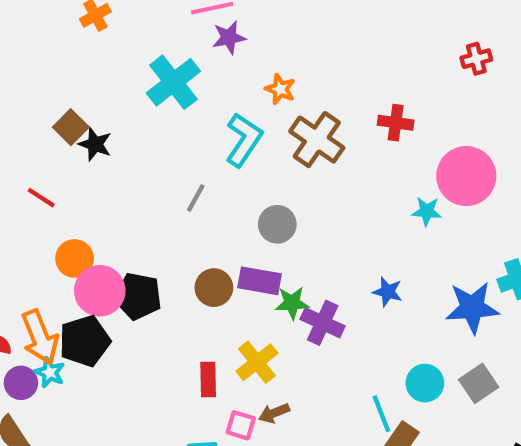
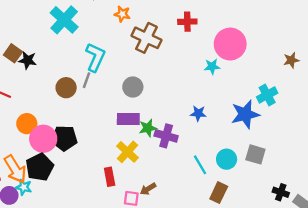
cyan L-shape: (244, 140) -> (95, 57), moved
brown circle: (214, 288) -> (66, 88), moved
yellow cross: (257, 362) -> (127, 152), moved
gray square: (479, 383) -> (255, 154), turned -30
cyan line: (381, 414) -> (200, 165), moved

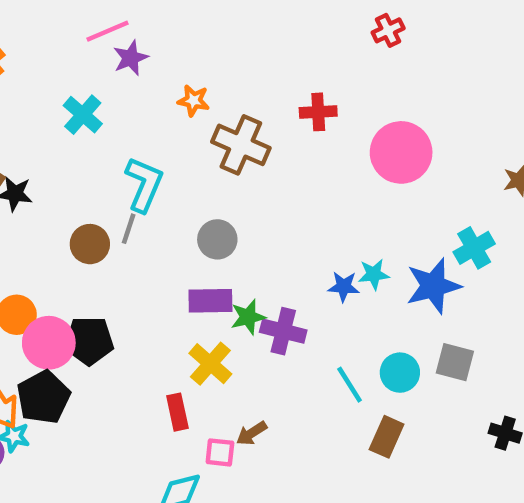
cyan cross: (64, 20) -> (83, 115), size x0.7
cyan star: (212, 67) -> (374, 274), moved

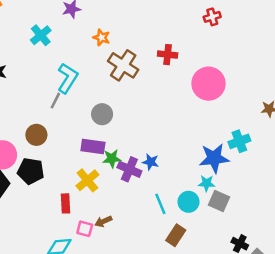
brown circle: (90, 244) -> (36, 135), moved
cyan star: (374, 274) -> (207, 183), moved
blue star: (344, 287) -> (151, 162), moved
black pentagon: (89, 341) -> (31, 171), moved

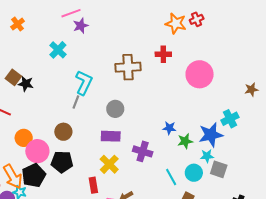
orange star: (102, 37) -> (176, 23), moved, size x1.5
brown cross: (123, 65) -> (128, 67), turned -30
green star: (112, 159) -> (185, 141), moved
blue star: (151, 162) -> (169, 128), moved

